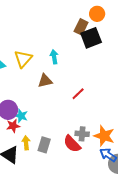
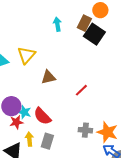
black square: (91, 38) -> (94, 34), turned -35
cyan arrow: (54, 57) -> (57, 24), moved
red semicircle: (72, 144) -> (42, 116), moved

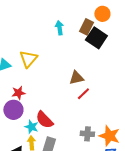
brown triangle: (48, 77) -> (76, 78), moved
cyan star: (24, 112) -> (31, 127), moved
red star: (16, 122) -> (18, 93), moved

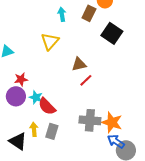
black square: (96, 38) -> (112, 33), moved
yellow triangle: (28, 59) -> (50, 41), moved
cyan star: (31, 127) -> (36, 97), moved
gray cross: (87, 134) -> (90, 120), size x1.5

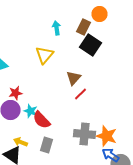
black square: (112, 33) -> (90, 45), moved
brown triangle: (79, 64) -> (74, 78), turned -35
yellow arrow: (34, 129) -> (20, 142), moved, turned -64

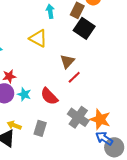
yellow triangle: (44, 55) -> (38, 38), turned -42
red semicircle: (42, 120) -> (49, 96), moved
gray cross: (84, 134) -> (78, 117), turned 30

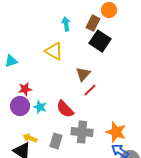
gray cross: (78, 117) -> (82, 132), moved, turned -30

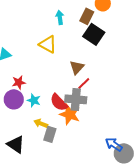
gray cross: (82, 132) -> (76, 99), moved
orange star: (116, 132) -> (70, 114), moved
yellow arrow: (30, 138) -> (41, 123), moved

